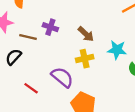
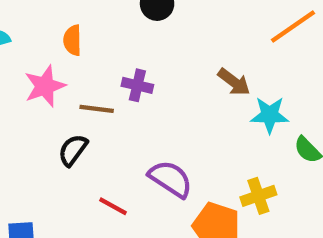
brown arrow: (86, 34) -> (234, 82), moved
yellow cross: (85, 59) -> (258, 196), moved

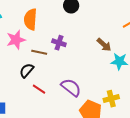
orange semicircle: (72, 40) -> (30, 19), size x1.5
red line: (113, 206) -> (39, 89), moved

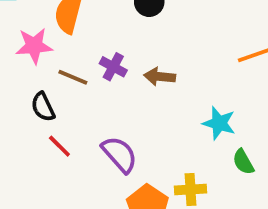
brown arrow: (104, 45) -> (160, 77), moved, turned 133
black semicircle: (27, 70) -> (43, 107), turned -77

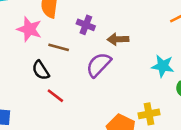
pink star: (34, 46) -> (29, 29), turned 30
purple cross: (113, 67) -> (86, 25), moved
purple semicircle: (120, 154) -> (99, 65), moved, turned -88

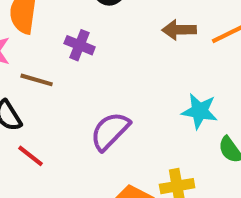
brown arrow: (118, 39) -> (179, 30), moved
purple semicircle: (99, 65) -> (110, 131), moved

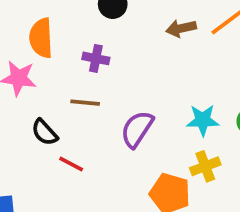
brown line: (37, 80) -> (85, 103), moved
cyan star: (200, 111) -> (203, 120), moved

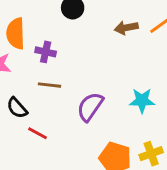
purple cross: (96, 58) -> (46, 52), moved
yellow cross: (205, 166) -> (151, 154), moved

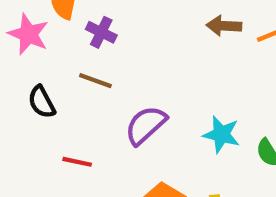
red line: (38, 133) -> (77, 162), moved, turned -30

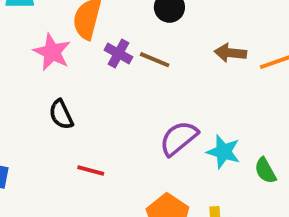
brown line: (95, 81) -> (155, 60), moved
purple semicircle: (146, 125) -> (179, 138), moved

